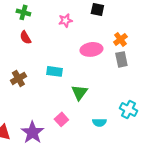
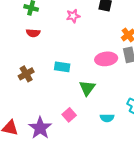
red semicircle: (25, 37) -> (33, 33), turned -56
pink ellipse: (91, 49) -> (106, 59), moved

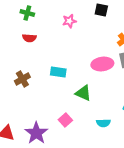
green triangle: (87, 88) -> (83, 93), turned -42

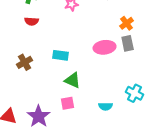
green triangle: (83, 93) -> (73, 80), moved
pink square: (65, 120) -> (68, 103), turned 32

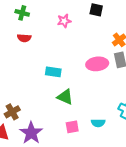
brown cross: (25, 62) -> (12, 112), moved
pink square: (68, 103) -> (72, 127), moved

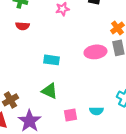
green triangle: (65, 97) -> (49, 91), moved

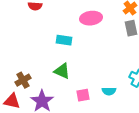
pink ellipse: (95, 52) -> (91, 18), moved

